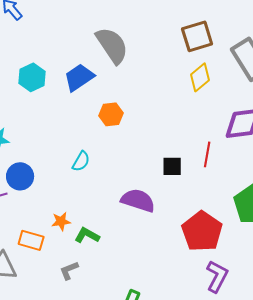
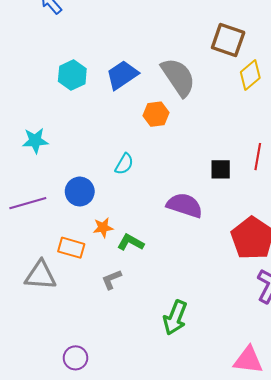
brown square: (197, 36) -> (228, 40), moved, turned 36
gray semicircle: (112, 45) -> (178, 77), moved
blue circle: (20, 176) -> (80, 192), moved

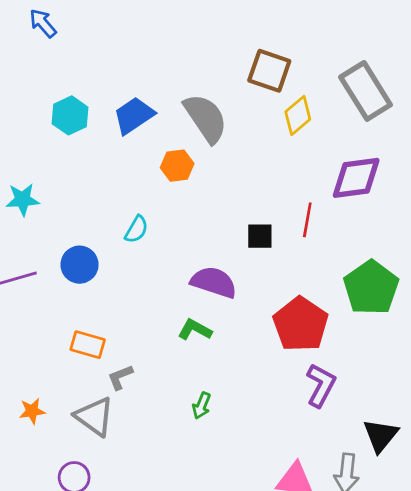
orange star: (103, 228) -> (32, 411), moved
green L-shape: (131, 242) -> (195, 330), moved
orange rectangle: (71, 248) -> (88, 345), moved
gray triangle: (41, 275) -> (94, 416), moved, turned 32
green arrow: (175, 318) -> (202, 406), moved, size x0.6

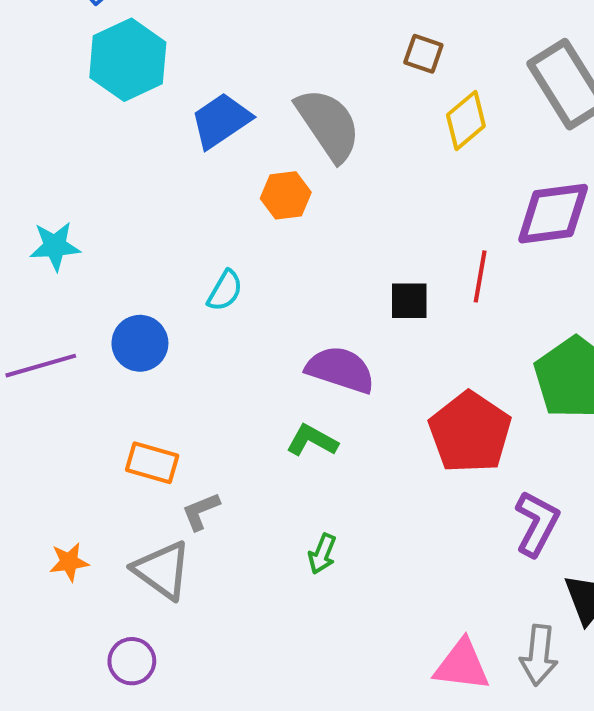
brown square: (269, 71) -> (423, 54), size x0.6
cyan hexagon: (70, 115) -> (128, 60), moved, size x1.4
purple L-shape: (321, 385) -> (537, 523), moved

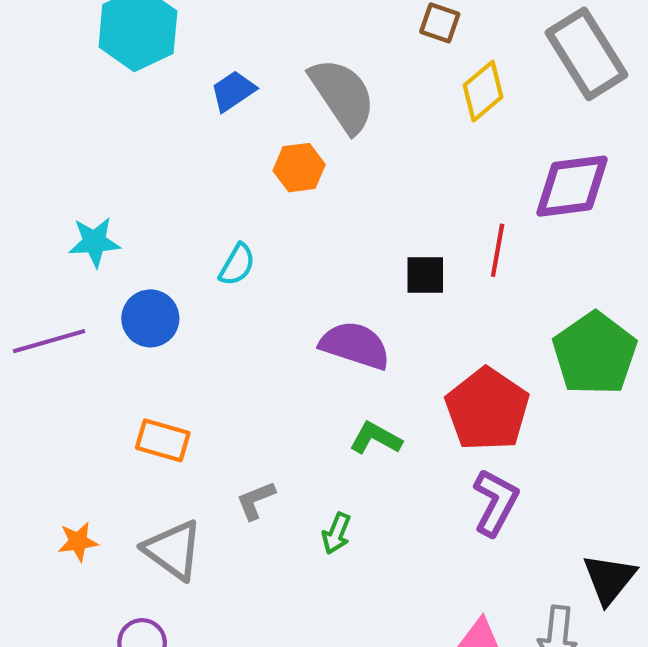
blue trapezoid: (221, 121) -> (233, 91), size x0.7
cyan star: (55, 246) -> (95, 242), moved
green L-shape: (312, 440) -> (376, 438), moved
gray L-shape: (201, 511) -> (256, 500), moved
purple L-shape: (537, 523) -> (496, 502), moved

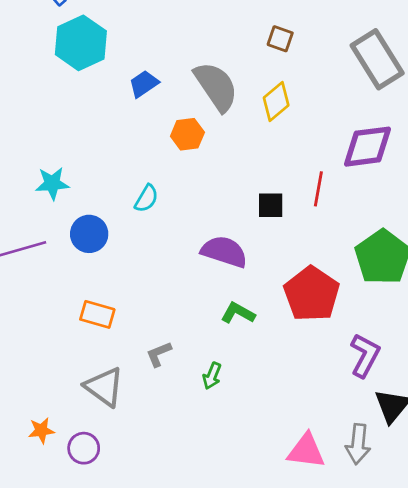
yellow diamond: (483, 91) -> (276, 102), moved
purple L-shape: (496, 502) -> (365, 355), moved
orange star: (78, 542) -> (41, 430), moved

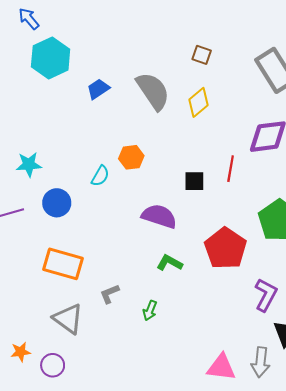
orange hexagon: (187, 134) -> (131, 157), moved
orange rectangle: (97, 314) -> (63, 264), size x1.5

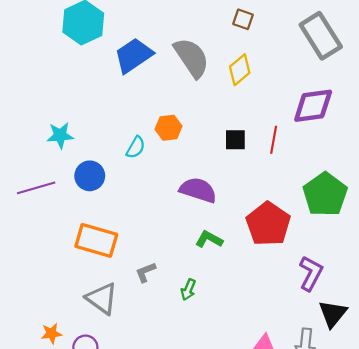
blue trapezoid: (98, 89) -> (134, 55), size x1.6
black square: (194, 181) -> (235, 140), moved

